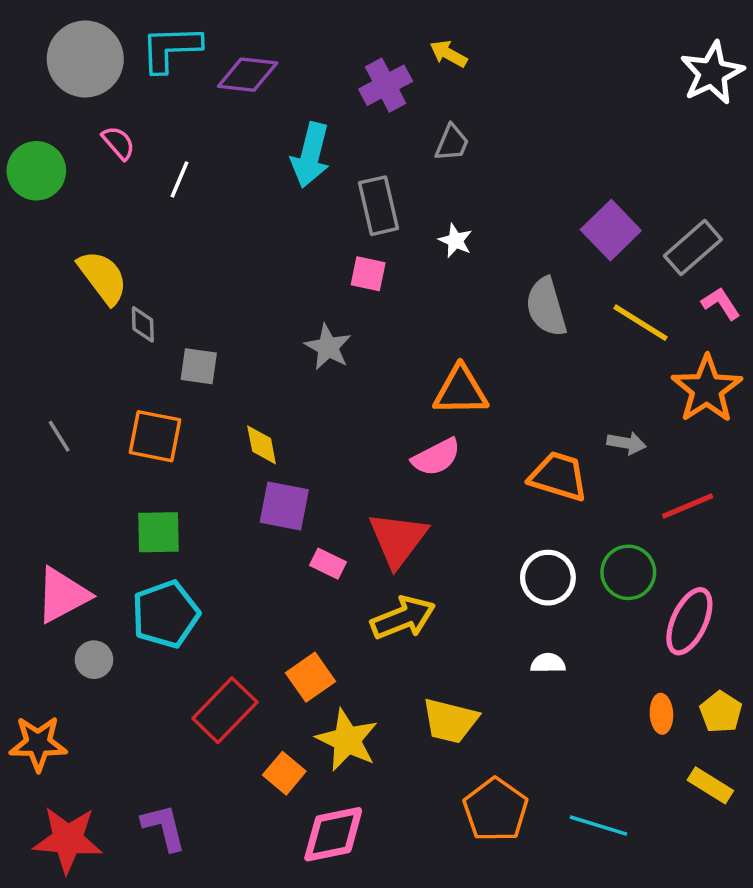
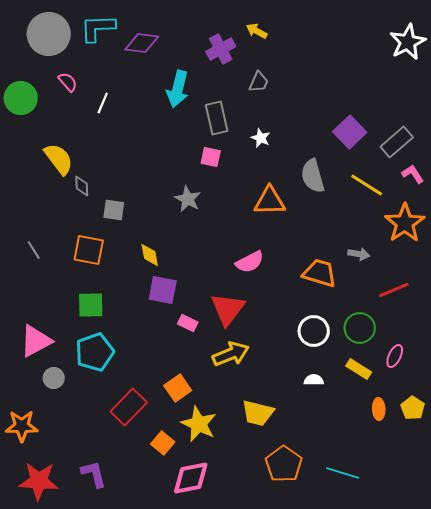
orange triangle: (461, 391) -> (270, 201), moved
pink ellipse: (689, 621) -> (395, 356), size x0.6
yellow rectangle: (710, 785) -> (359, 369), moved

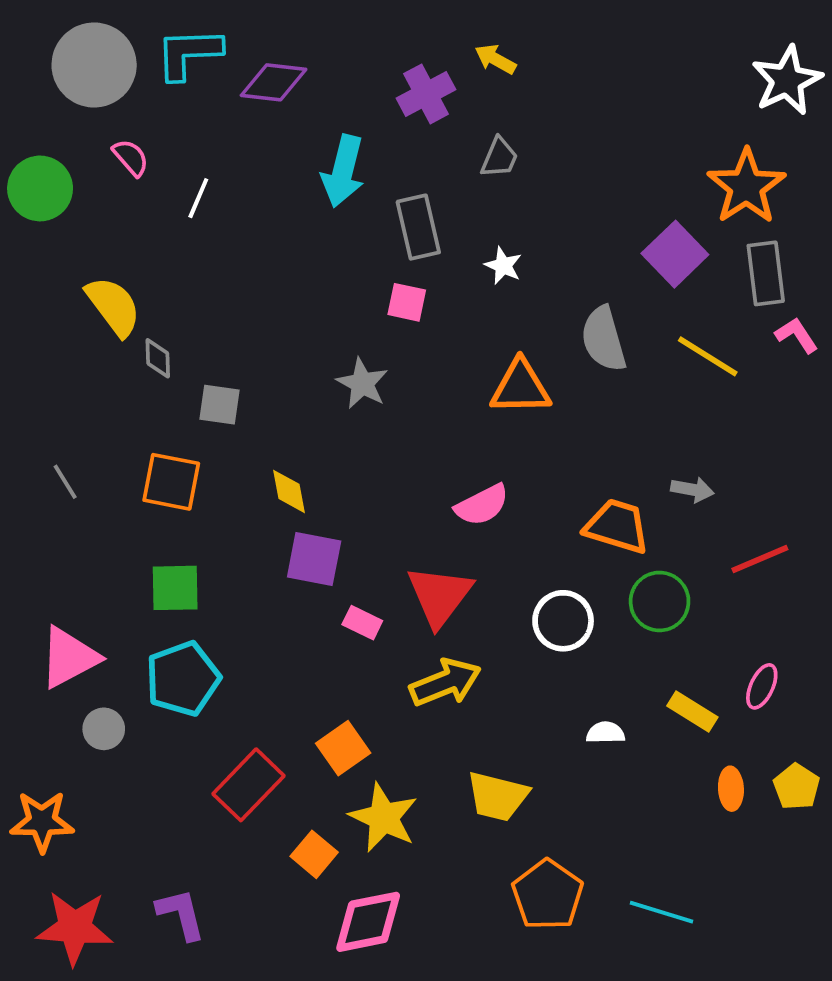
gray rectangle: (397, 142) -> (766, 273), turned -56
orange star: (405, 223) -> (746, 187), moved
green circle: (360, 328) -> (660, 601), moved
white circle: (314, 331) -> (563, 621), moved

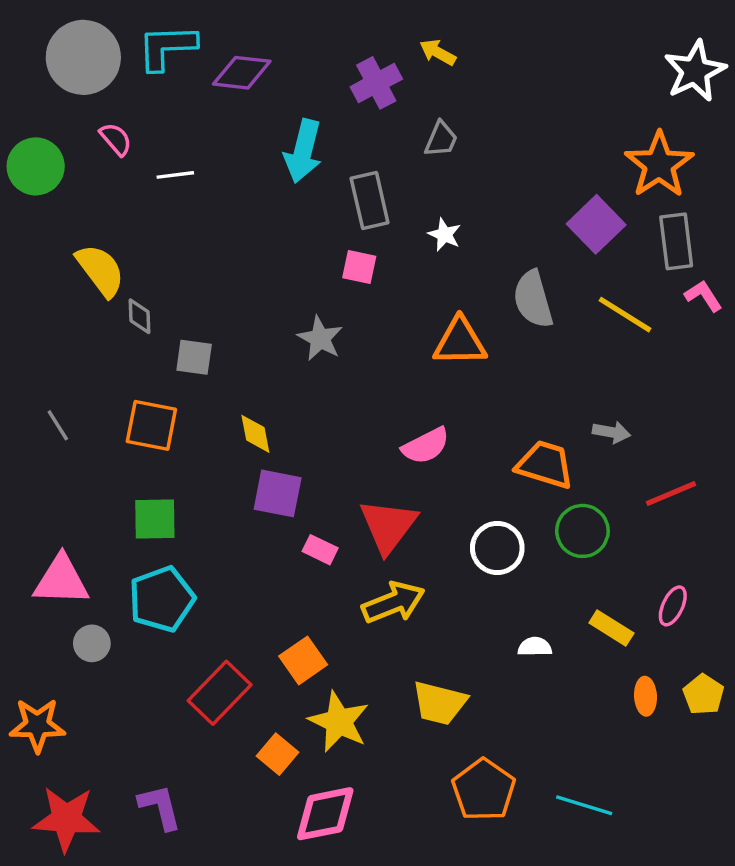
white line: (198, 198) -> (175, 175), turned 60
pink triangle: (69, 657) -> (61, 580), turned 30

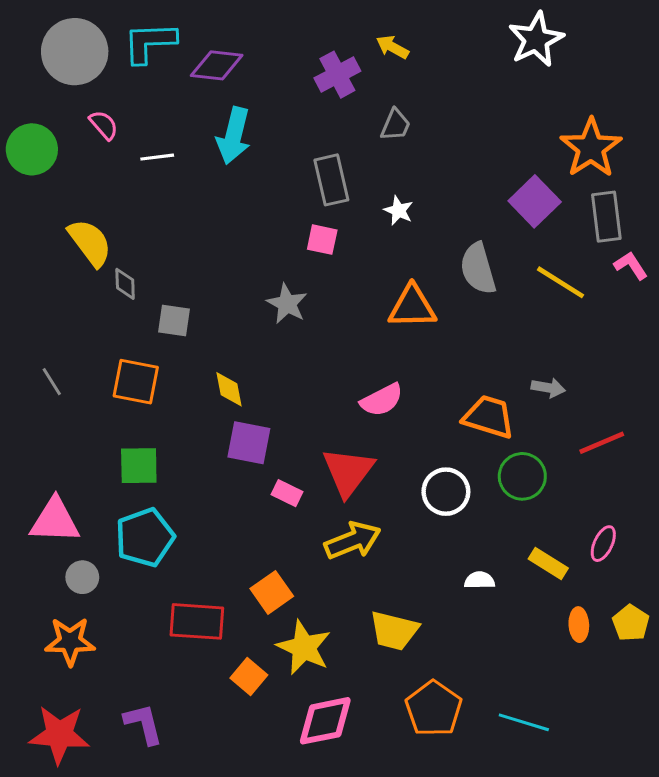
white star: (695, 71) -> (536, 39), moved
cyan arrow: (303, 151) -> (234, 136), moved
red rectangle: (220, 693) -> (197, 621), turned 50
orange star: (37, 725) -> (70, 641), moved
pink diamond: (325, 814) -> (325, 721), moved

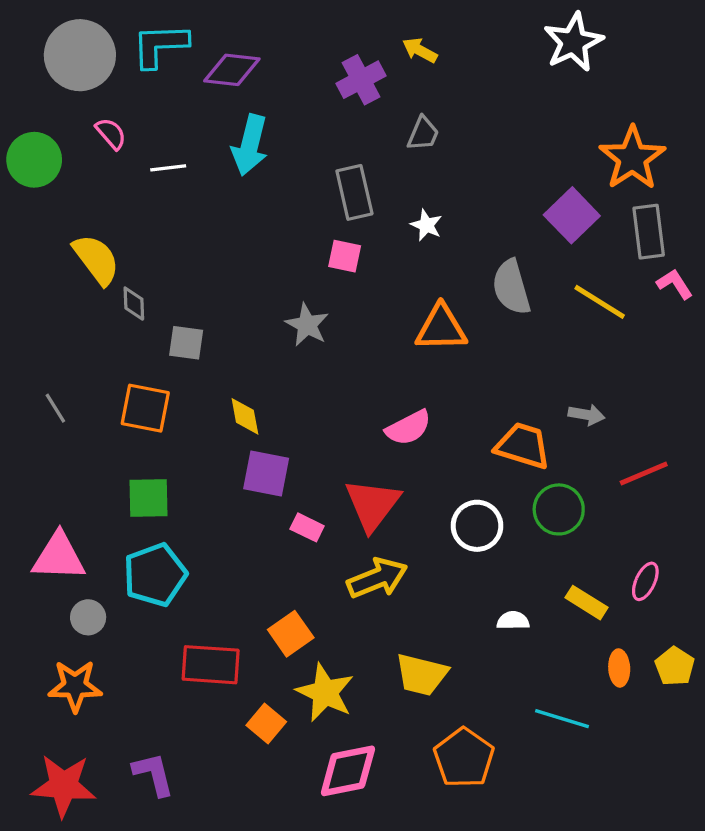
cyan line: (524, 722) -> (562, 719), moved

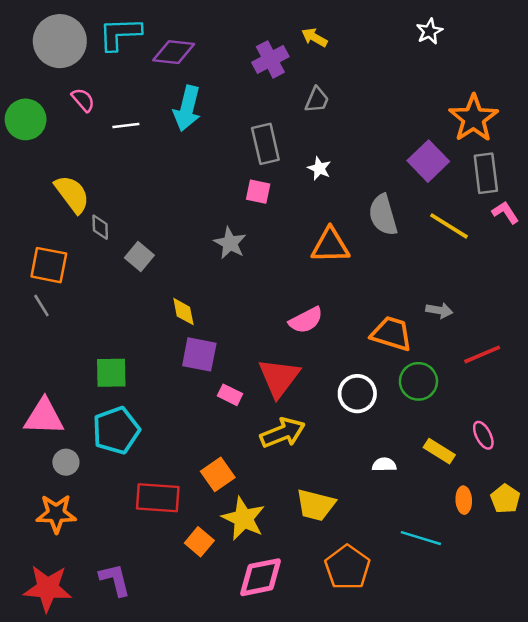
white star: (573, 42) -> (429, 31), size x0.6
gray square: (186, 343) -> (139, 257), turned 32
orange square: (145, 408) -> (49, 265), moved
pink ellipse: (645, 581) -> (483, 435), turned -52

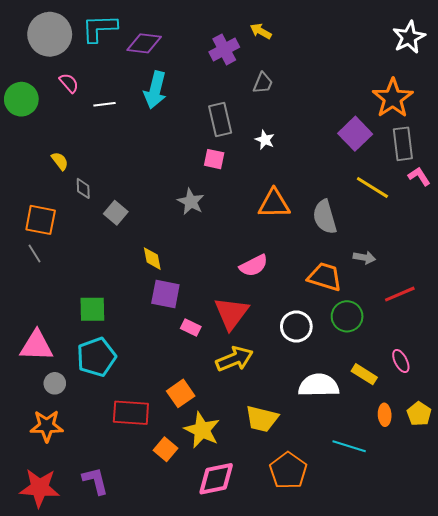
white star: (429, 31) -> (409, 37), moved, size x1.5
yellow semicircle: (72, 194) -> (60, 161), size x0.6
gray semicircle: (383, 215) -> (325, 217), moved
white semicircle: (384, 465) -> (319, 385), size x2.0

